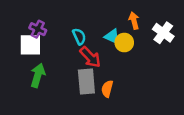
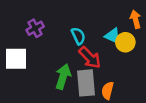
purple cross: (38, 29) -> (35, 28), turned 35
white square: (30, 45) -> (16, 59), moved
green arrow: (38, 75) -> (63, 77), moved

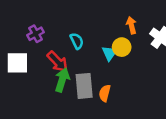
cyan triangle: (113, 36) -> (110, 53), moved, turned 42
red arrow: (90, 58) -> (57, 62), moved

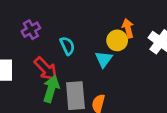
purple cross: (36, 34) -> (31, 30), moved
yellow circle: (122, 47) -> (117, 40), moved

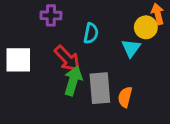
purple cross: (31, 30) -> (51, 15), turned 30
cyan semicircle: (67, 46) -> (91, 33), turned 36

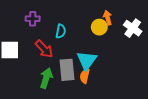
cyan triangle: (131, 48) -> (87, 60), moved, size x1.5
green arrow: (73, 81) -> (46, 78), moved

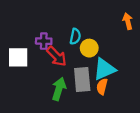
purple cross: (33, 19) -> (44, 41), moved
yellow circle: (99, 27) -> (89, 48), moved
cyan triangle: (87, 60) -> (104, 69), turned 30

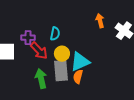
yellow circle: (89, 48) -> (62, 54), moved
green arrow: (59, 89) -> (41, 79), turned -30

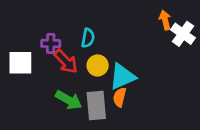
orange arrow: (100, 21) -> (165, 20), moved
gray rectangle: (61, 71) -> (96, 105), moved
green arrow: (41, 79) -> (69, 100), turned 132

